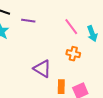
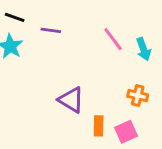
orange cross: (73, 54) -> (138, 96), moved

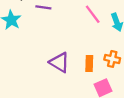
orange rectangle: (99, 126) -> (89, 64), moved

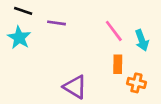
orange rectangle: (89, 64) -> (118, 64), moved

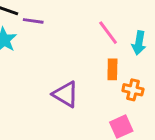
purple line: (56, 23) -> (33, 21), moved
cyan arrow: (142, 40) -> (139, 43), turned 30

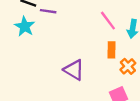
orange cross: (133, 90) -> (128, 66), turned 35

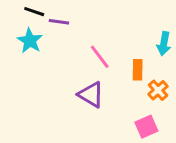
pink line: (108, 21) -> (100, 57), moved

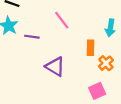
purple line: (59, 22) -> (32, 37), moved
pink line: (100, 57) -> (62, 20), moved

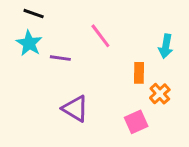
purple triangle: (55, 67) -> (75, 109), moved
pink square: (97, 91) -> (136, 122), moved

